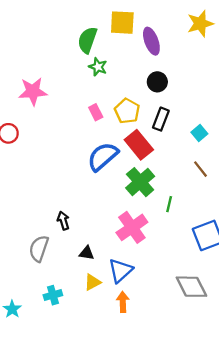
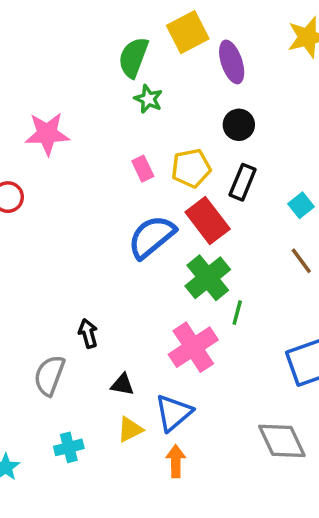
yellow square: (122, 23) -> (188, 32), turned -32
yellow pentagon: (127, 111) -> (191, 168), turned 30
green line: (169, 204) -> (237, 313), moved

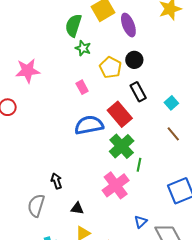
yellow pentagon: (191, 168) -> (111, 67), moved, turned -30
black rectangle: (243, 182) -> (138, 92), turned -48
blue semicircle: (152, 237) -> (89, 125), turned 32
blue triangle: (174, 413) -> (141, 222), moved, size x0.6

